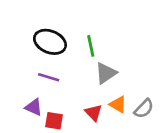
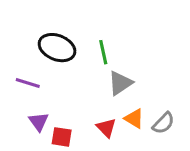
purple line: (49, 77) -> (28, 83), moved
purple triangle: (34, 107) -> (39, 122), turned 30

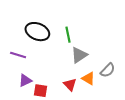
purple triangle: (39, 122) -> (25, 80), turned 40
gray semicircle: (163, 123) -> (108, 70), moved

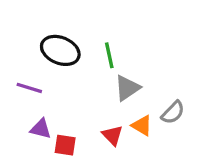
purple triangle: (25, 80) -> (41, 129), turned 40

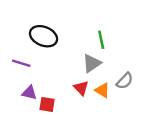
green line: (109, 55) -> (101, 40), moved
red triangle: (113, 135) -> (81, 88), moved

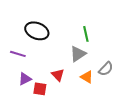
red triangle: (81, 88) -> (58, 75), moved
purple triangle: (29, 93) -> (25, 79), turned -40

